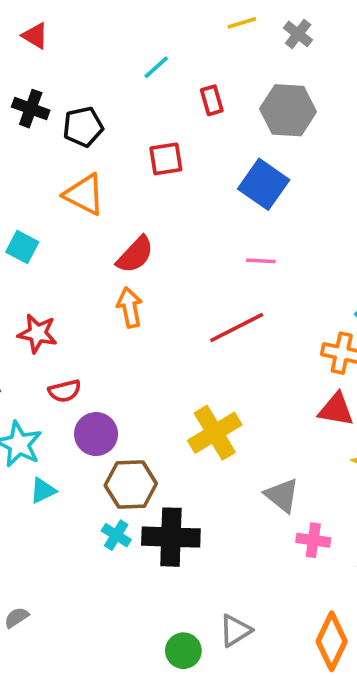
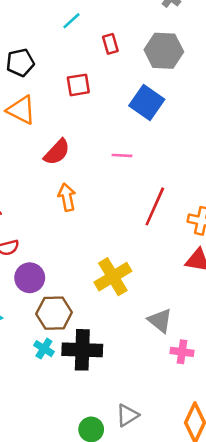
pink line: (261, 261) -> (122, 155), moved
orange arrow: (130, 307) -> (67, 197), moved
red line: (237, 328) -> (155, 206), moved, turned -39

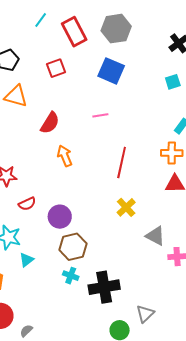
red rectangle: (110, 44) -> (74, 32), size x1.8
red line: (155, 206) -> (122, 162), moved
yellow cross: (113, 277) -> (126, 207), moved, size x0.7
purple circle: (30, 278) -> (60, 217), moved
black cross: (82, 350) -> (104, 287), moved

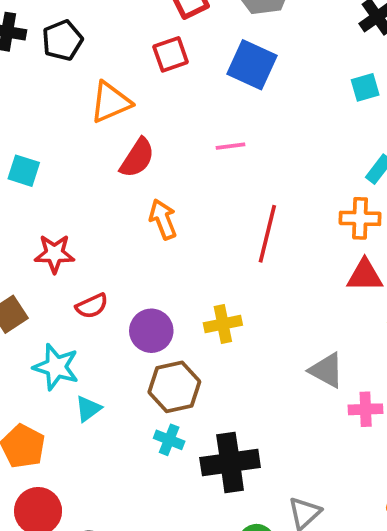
red square: (56, 68) -> (171, 54), moved
orange triangle: (16, 96) -> (111, 102), moved, turned -40
yellow cross: (126, 207) -> (223, 324), moved, turned 30

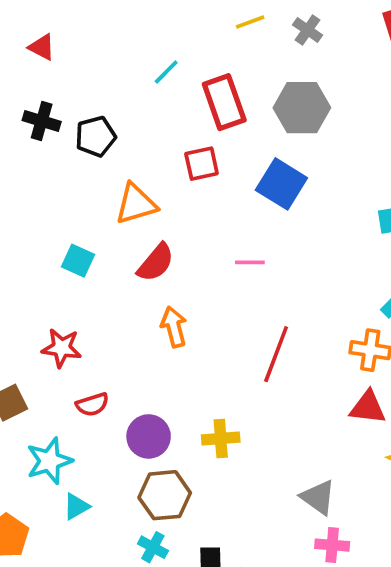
cyan square: (24, 171) -> (78, 261), moved
cyan star: (56, 367) -> (49, 461), turned 30
pink cross: (366, 409) -> (332, 545), moved

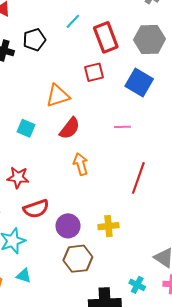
black pentagon: (96, 136) -> (34, 40), moved
red semicircle: (92, 404) -> (36, 209), size x1.4
cyan triangle: (76, 506) -> (24, 276), moved, turned 49
cyan cross: (153, 547) -> (137, 285), moved

